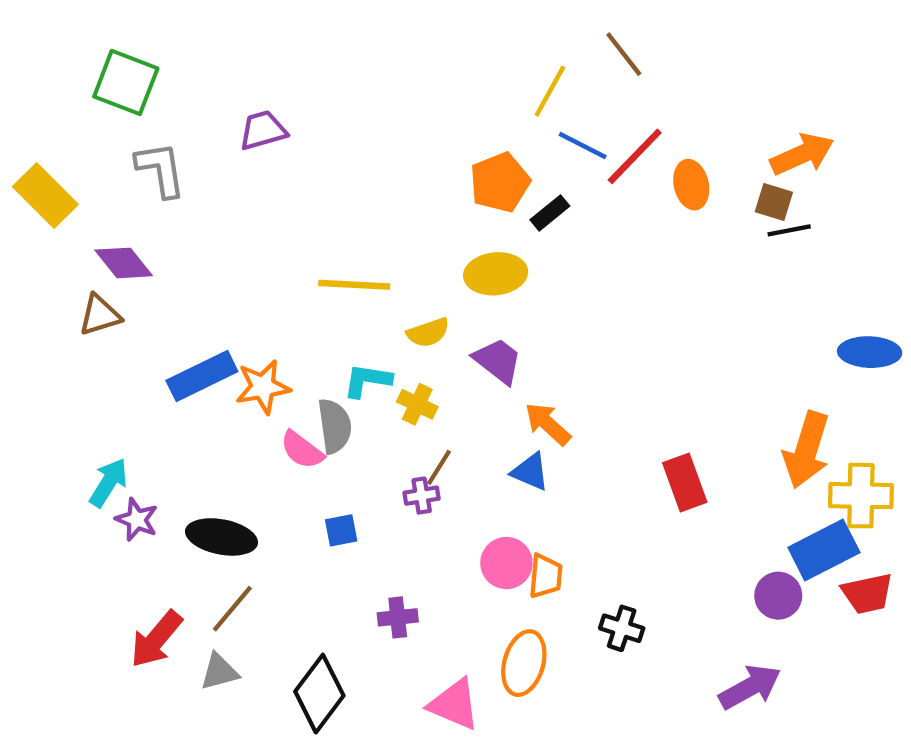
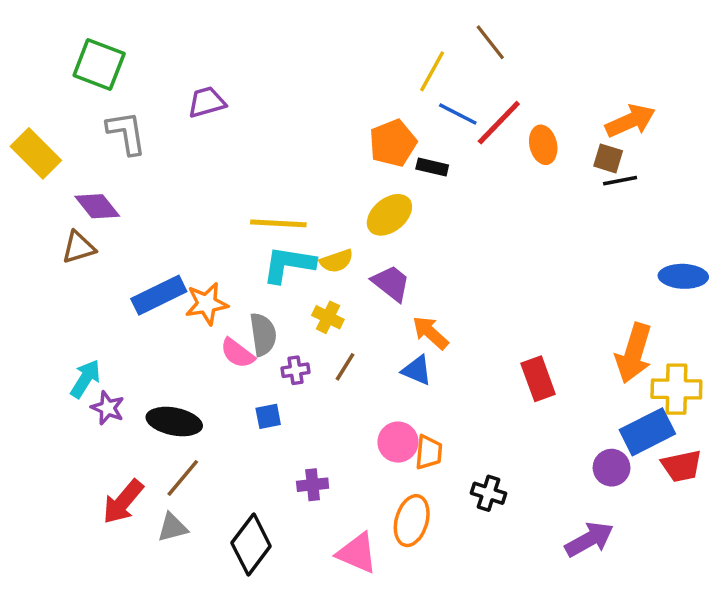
black rectangle: (550, 213) -> (432, 167), turned 52
yellow ellipse: (496, 274) -> (389, 215), turned -33
cyan L-shape: (367, 380) -> (289, 264), moved, size x1.4
purple cross: (422, 496) -> (295, 370), moved

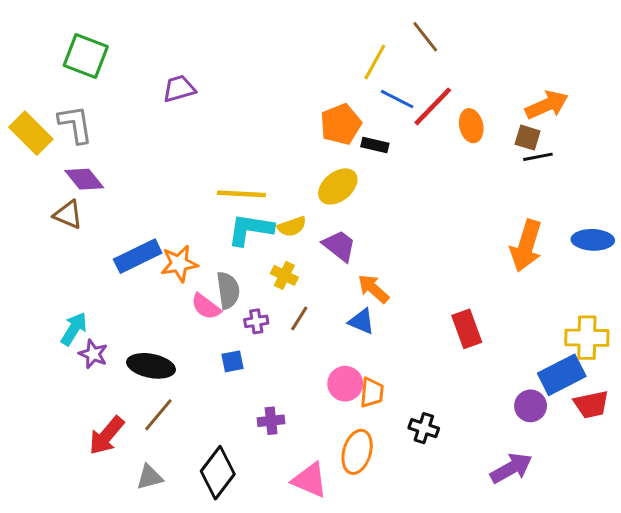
gray L-shape: (126, 133) -> (75, 124), moved
brown triangle: (79, 247) -> (68, 215), turned 40
orange arrow: (634, 353) -> (526, 246), moved
gray triangle: (172, 527) -> (150, 477), moved

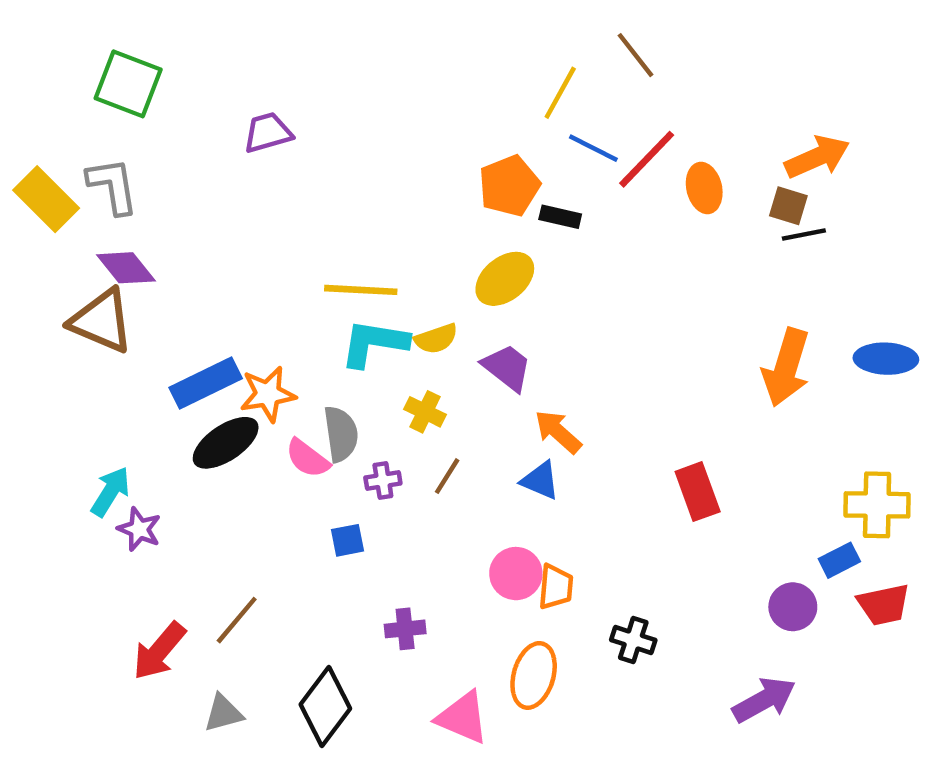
brown triangle: (68, 215) -> (102, 321), size x1.5
black ellipse: (151, 366) -> (226, 443), moved, turned -45
blue rectangle: (562, 375) -> (839, 560), size x0.6

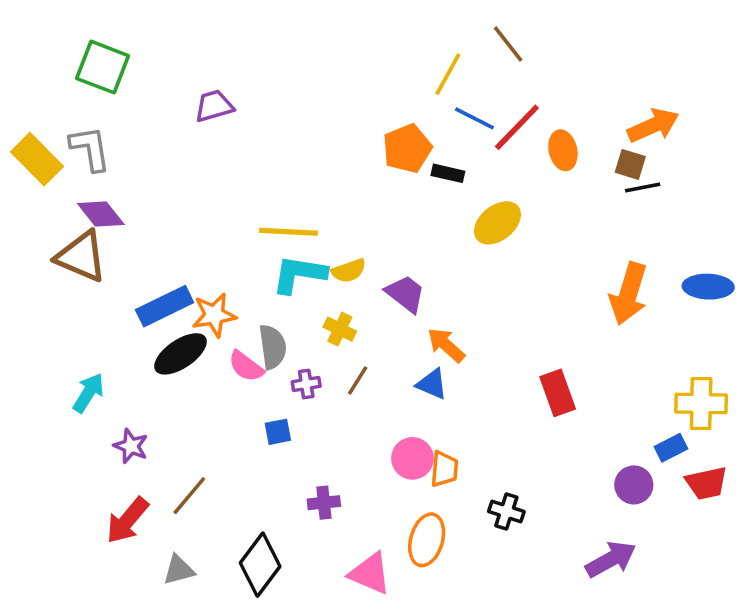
yellow ellipse: (505, 279) -> (497, 223), moved
purple star: (139, 529) -> (131, 446), moved

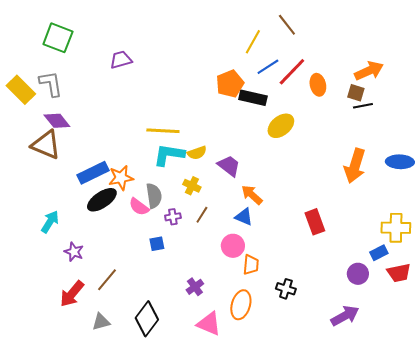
blue line: (474, 118) -> (268, 67), turned -60
black rectangle: (448, 173) -> (253, 98), size x1.5
pink circle: (412, 458) -> (233, 246), moved
purple cross: (324, 503) -> (195, 287), moved, turned -30

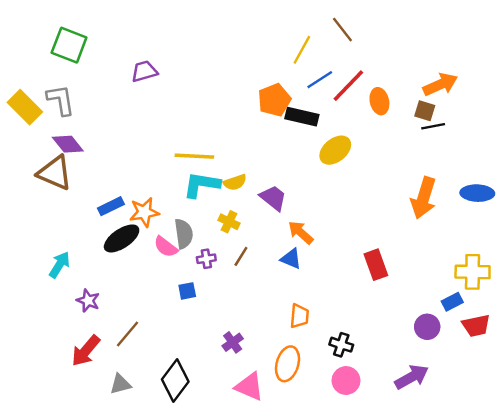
blue rectangle: (93, 173) -> (111, 206), size x0.7
pink circle: (233, 246) -> (346, 381), moved

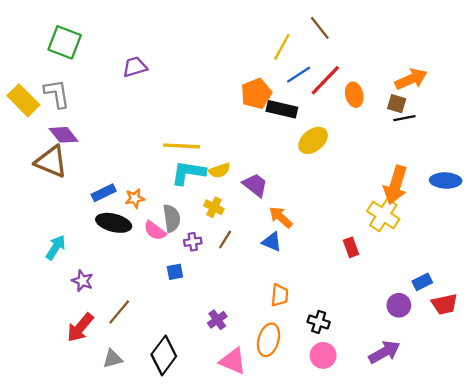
orange star: (144, 212) -> (135, 198), size x0.7
black ellipse: (122, 238) -> (114, 223), turned 48
red rectangle: (376, 265) -> (351, 247), size x0.7
yellow cross: (473, 272) -> (383, 215), moved, turned 32

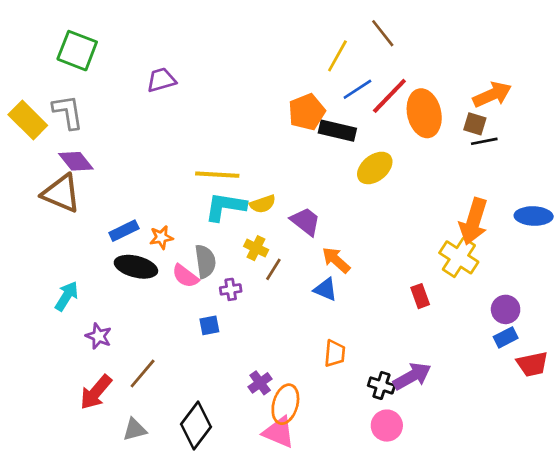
orange ellipse: (354, 95) -> (424, 113), size x1.6
brown line: (225, 240) -> (273, 269), moved
purple circle: (399, 305) -> (506, 309), moved
orange ellipse: (268, 340) -> (285, 404), moved
purple arrow: (384, 352) -> (412, 376), moved

